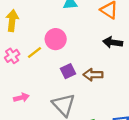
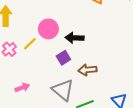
black arrow: (113, 42) -> (75, 38), moved
brown arrow: (93, 75) -> (87, 70), moved

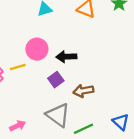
yellow line: (30, 44) -> (18, 67), turned 32
pink arrow: (22, 87) -> (18, 126), moved

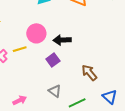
brown arrow: (83, 91) -> (89, 73), moved, turned 60
gray triangle: (58, 115) -> (55, 91), size x0.6

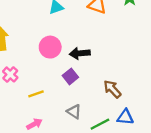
yellow line: (20, 49) -> (36, 94), moved
blue triangle: (110, 97) -> (125, 117), moved, turned -35

